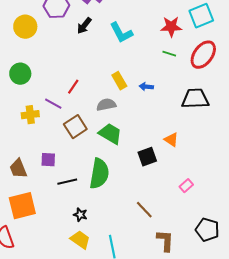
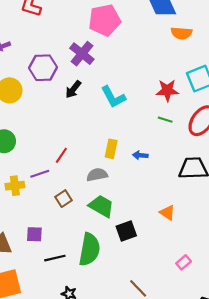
yellow rectangle: (119, 81) -> (111, 149), turned 42
purple line: (53, 104) -> (40, 174), turned -48
brown square: (75, 127) -> (64, 199), size x0.7
black square: (147, 157) -> (126, 231), moved

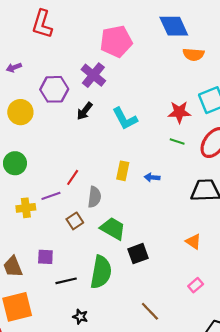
gray semicircle: (97, 175) -> (94, 197), moved, turned 108
orange triangle: (167, 213) -> (193, 242), moved

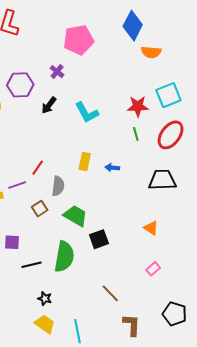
blue diamond: (174, 26) -> (133, 26), turned 52
purple cross: (93, 75) -> (57, 72), size x0.6
green line: (177, 141) -> (136, 134), turned 56

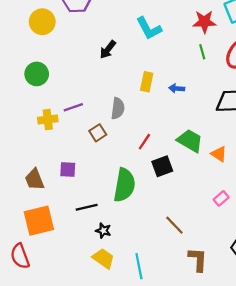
black arrow: (49, 105) -> (108, 50), moved
red line: (38, 168) -> (144, 142), moved
green trapezoid: (75, 216) -> (190, 141), moved
black line: (32, 265) -> (87, 207), moved

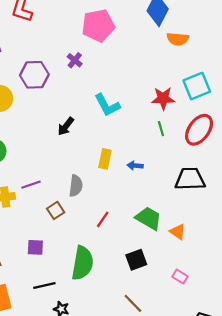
black square: (162, 166) -> (136, 260), moved
purple square: (68, 170) -> (35, 247), moved
pink rectangle: (221, 198) -> (180, 277), turned 72

